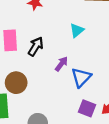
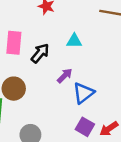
cyan triangle: (77, 30) -> (74, 41), moved, turned 32

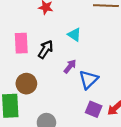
cyan triangle: (74, 41) -> (74, 35), turned 40

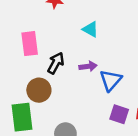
black arrow: (46, 49) -> (56, 63), moved
purple arrow: (70, 66) -> (88, 66), turned 48

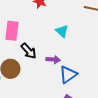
black arrow: (56, 63) -> (29, 51), turned 96

